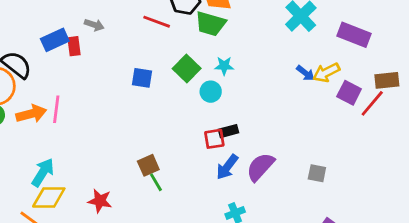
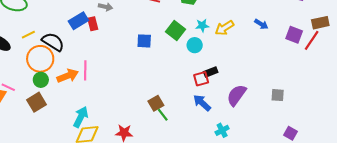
yellow arrow: (326, 73) -> (224, 28), moved
blue arrow: (227, 167) -> (202, 103), moved, turned 102

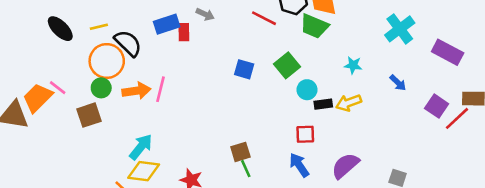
cyan star: (202, 26) -> (353, 65), moved
yellow arrow: (224, 28) -> (349, 103), moved
black rectangle: (211, 72) -> (323, 104), moved

